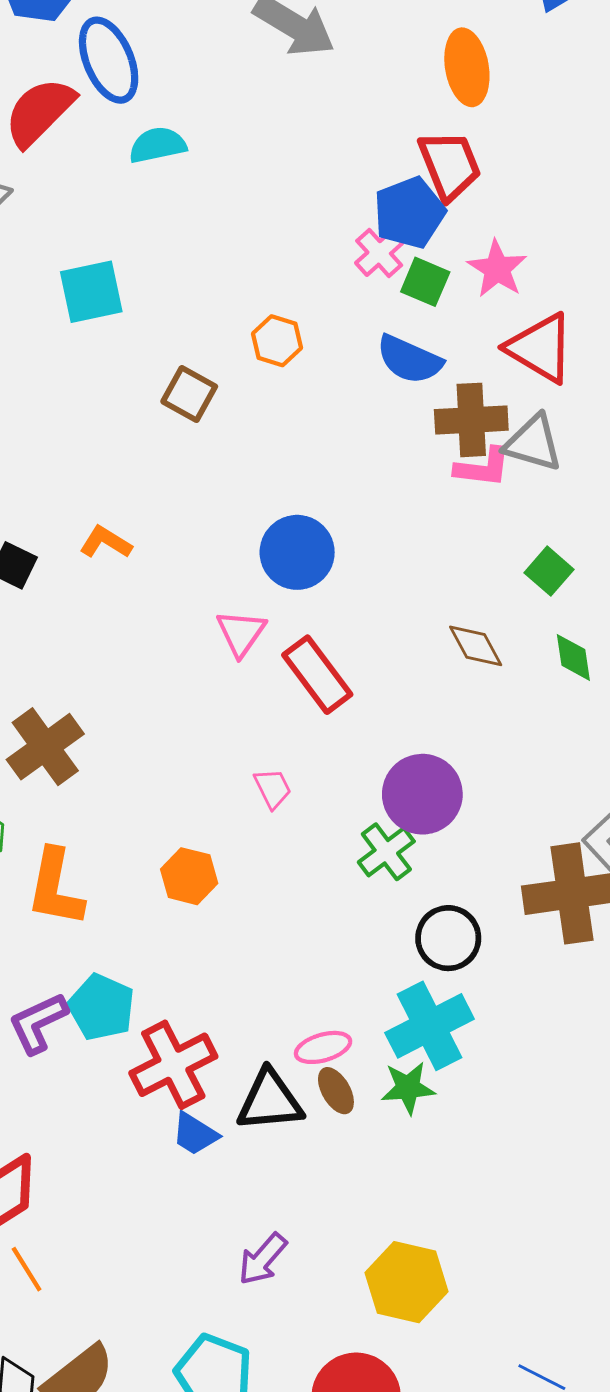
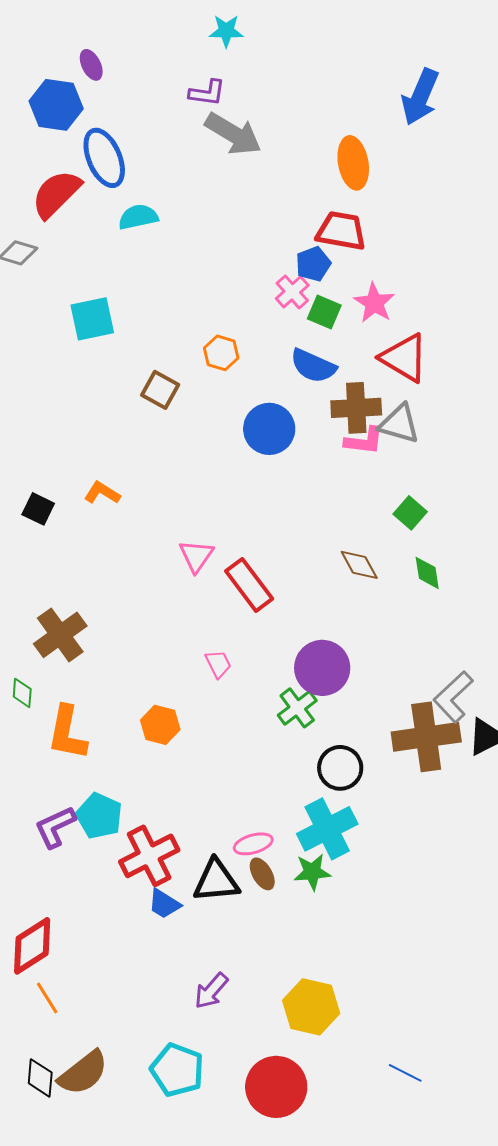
red trapezoid: (450, 165) -> (341, 231), turned -58
blue pentagon: (409, 213) -> (313, 264), size x0.7
blue circle: (297, 552) -> (269, 429), moved

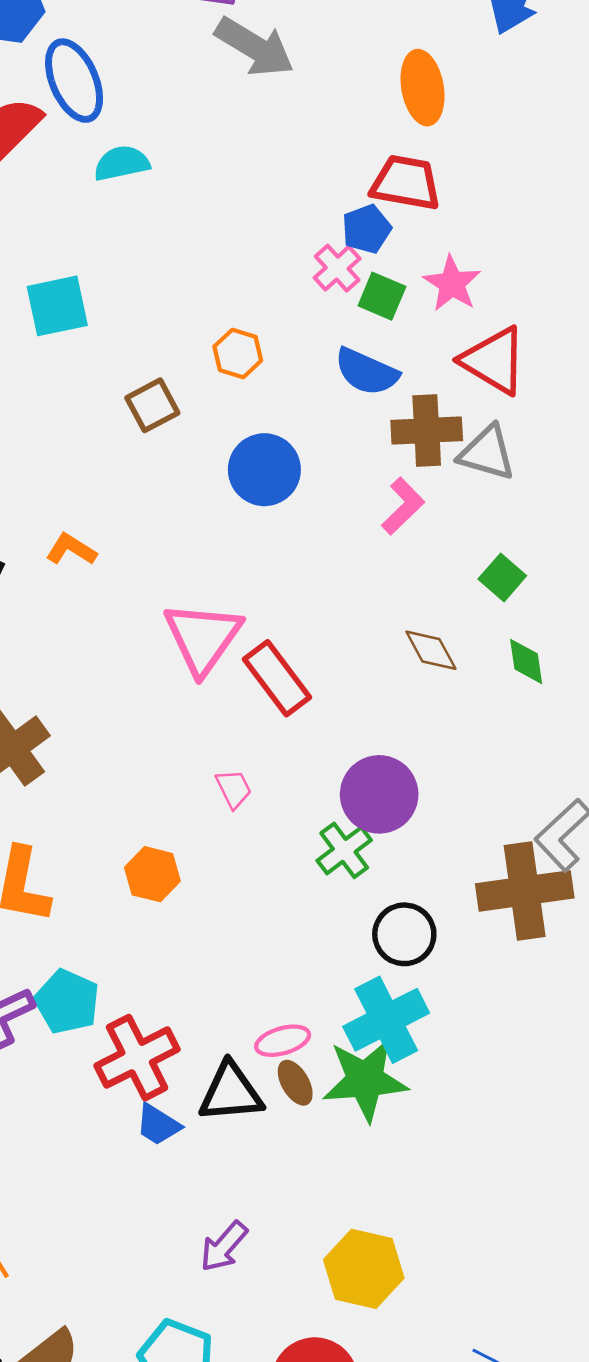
brown square: (160, 390) -> (152, 405), turned 33
blue circle: (269, 429) -> (264, 470), moved
pink L-shape: (364, 441) -> (403, 506), moved, turned -51
pink triangle: (196, 556) -> (203, 638), size x1.6
green star: (312, 872) -> (365, 1080), size x1.6

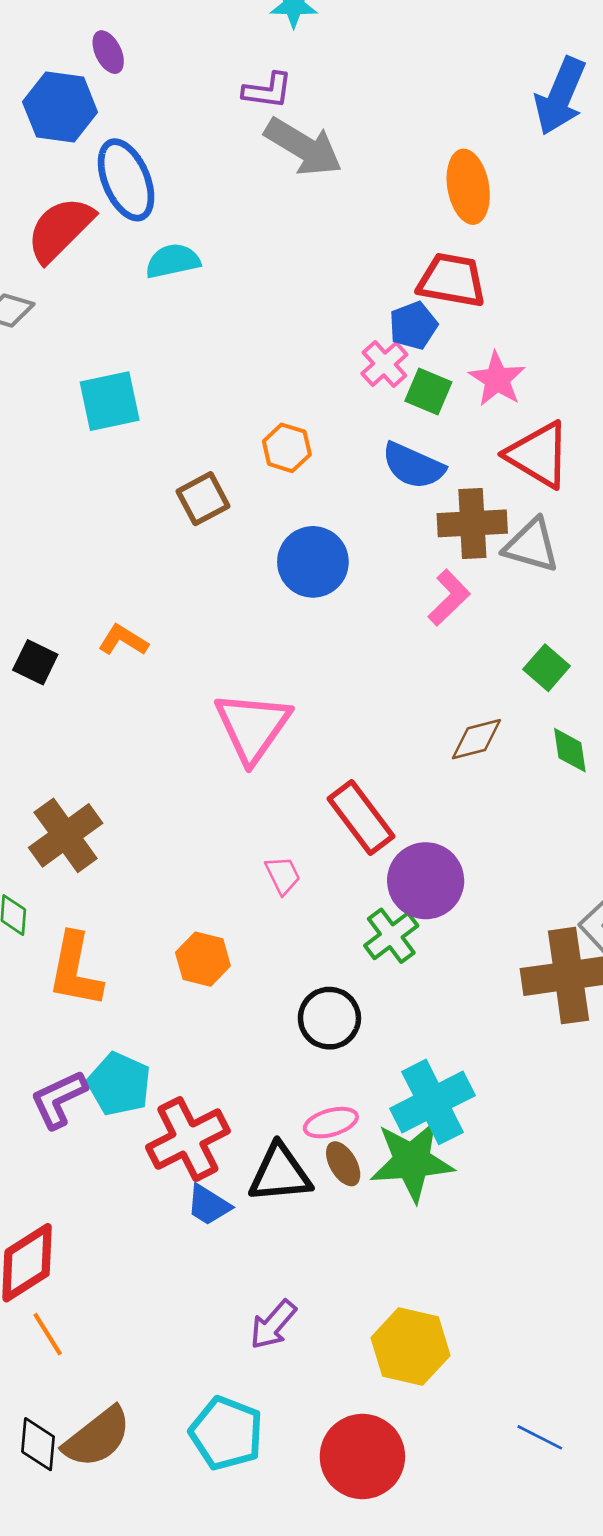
brown diamond: (431, 650) -> (476, 739), turned -76
red rectangle: (277, 678) -> (361, 817), moved
black circle: (404, 934) -> (329, 1018), moved

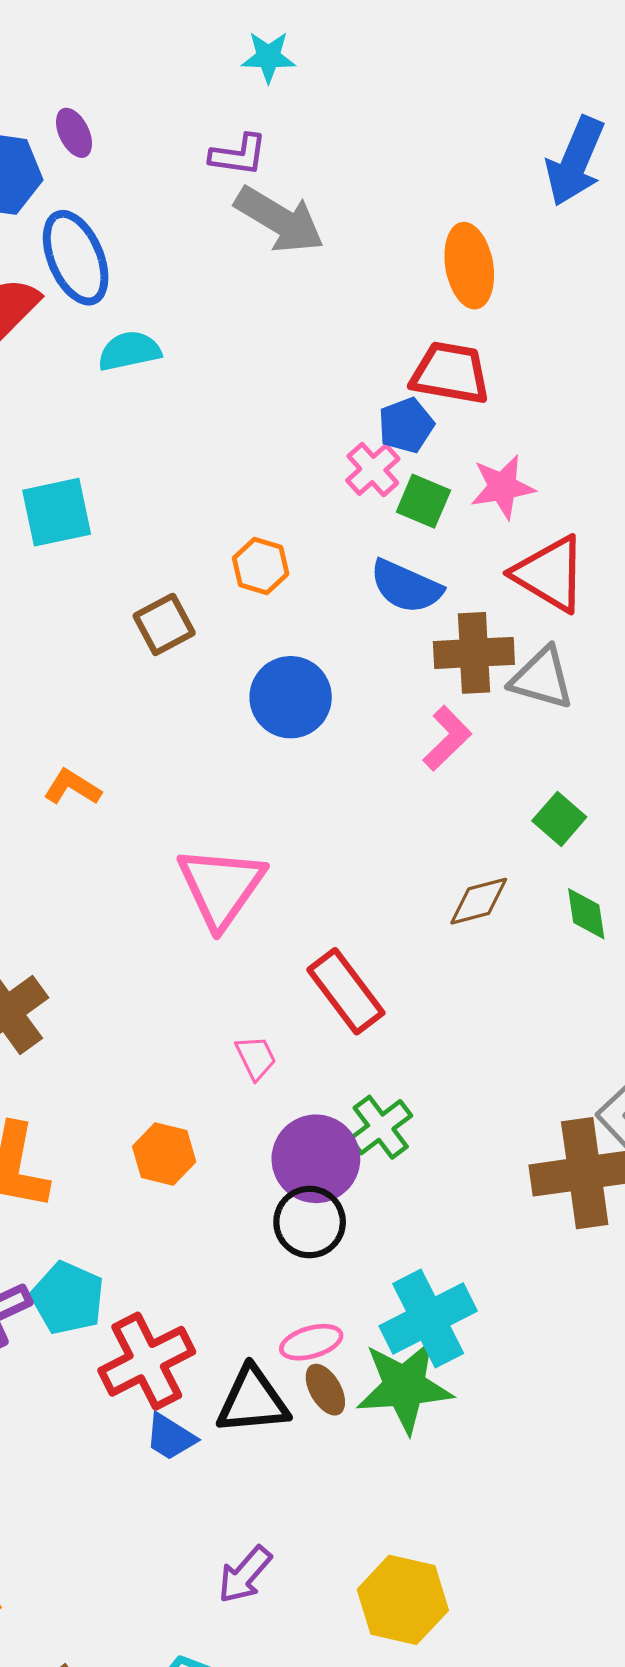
purple ellipse: (108, 52) -> (74, 133), moved
pink star: (497, 379) -> (502, 487), turned 30
purple circle: (426, 881) -> (316, 1159), moved

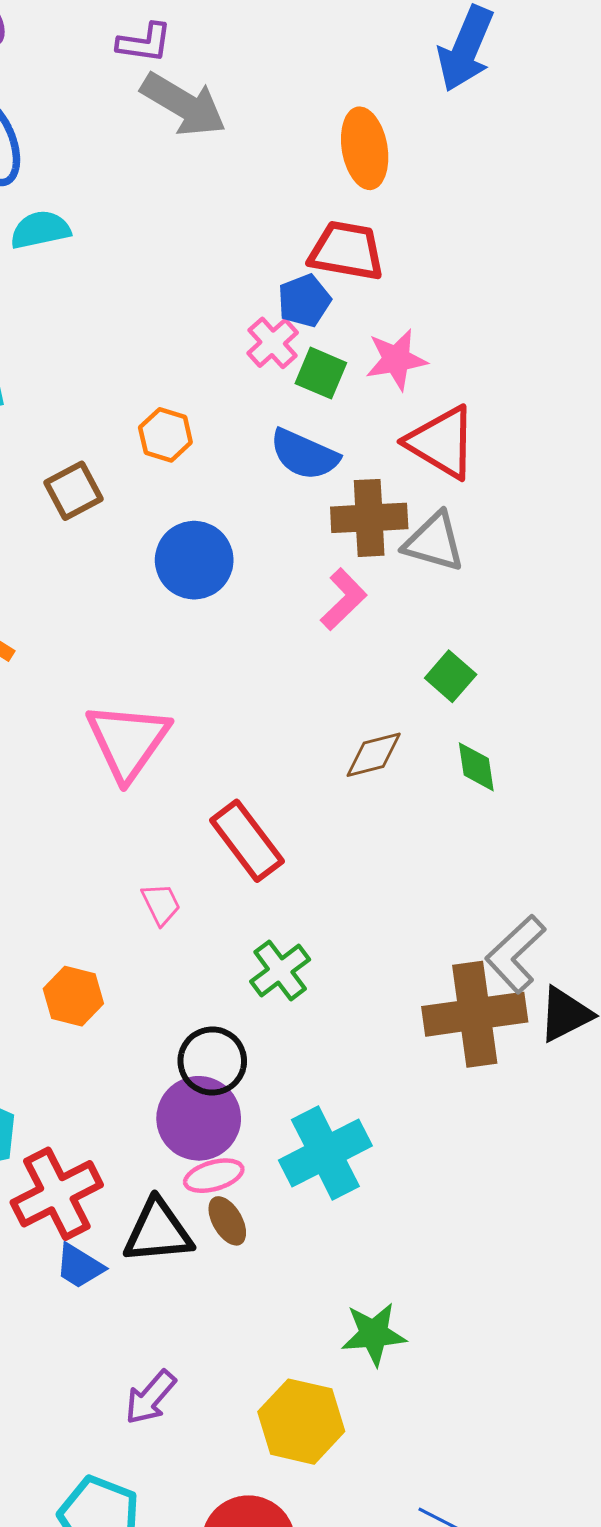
purple circle: (316, 1159) -> (199, 1118), moved
green star: (404, 1386) -> (374, 1334), moved, size x0.7

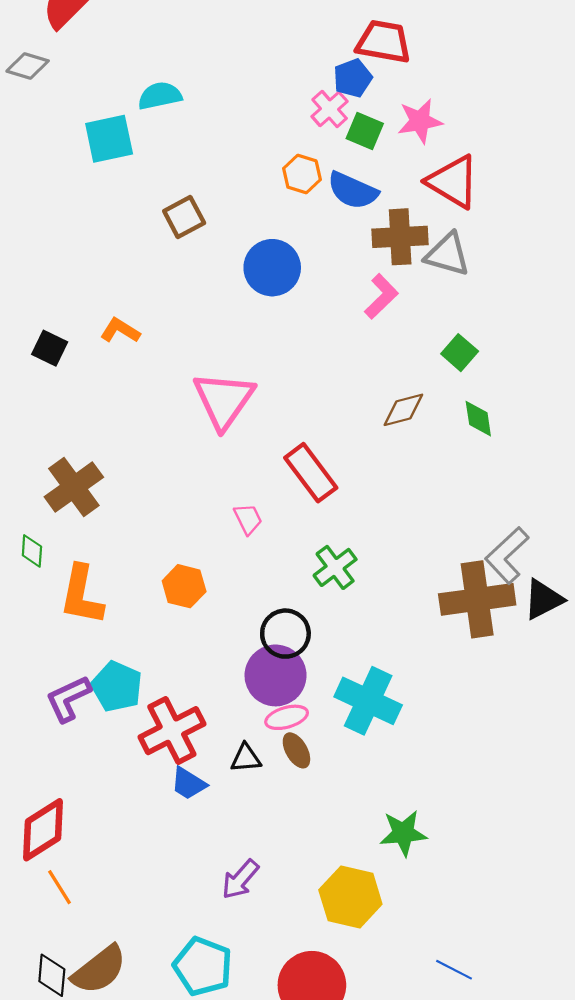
cyan semicircle: (40, 230) -> (160, 96), moved
orange hexagon: (165, 435) -> (302, 174), moved
cyan cross: (325, 1153) -> (368, 701), turned -38
black triangle: (158, 1231) -> (246, 758), size x0.6

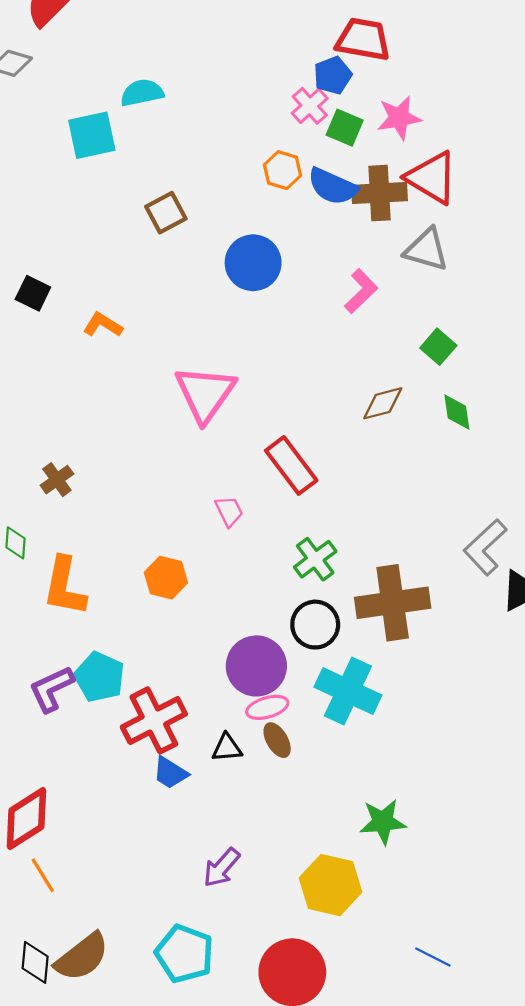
brown cross: (400, 237) -> (380, 193), moved
black square: (50, 348) -> (33, 293), moved
brown cross: (74, 487) -> (57, 480), size x0.6
brown cross: (477, 599) -> (393, 603), moved
black circle: (285, 634) -> (315, 625), moved

